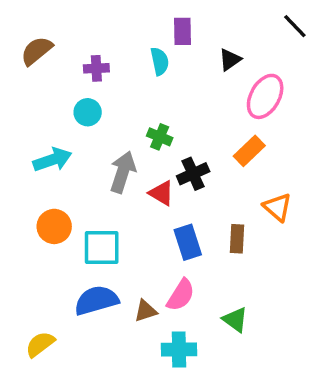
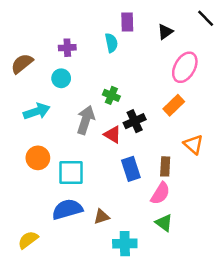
brown semicircle: (37, 51) -> (22, 64), moved
black triangle: (230, 60) -> (165, 32), moved
pink semicircle: (181, 295) -> (160, 193), moved

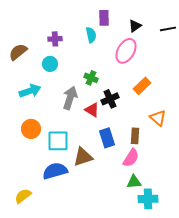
black line: (206, 18) -> (168, 29), moved, turned -56
pink ellipse: (185, 67) -> (126, 51), moved
brown triangle: (102, 217) -> (83, 157), moved, size x1.5
green triangle: (164, 223) -> (134, 182), turned -42
cyan cross: (125, 244) -> (148, 199), moved

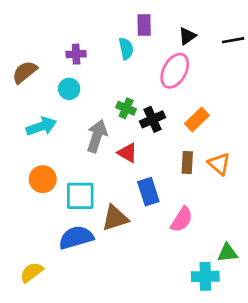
black cross: (110, 99) -> (152, 119), moved
brown rectangle: (135, 136) -> (187, 162), moved
green triangle: (134, 182) -> (228, 253), moved

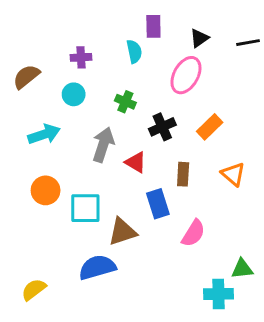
green cross: (126, 108) -> (125, 102), moved
brown rectangle: (187, 162) -> (183, 174), moved
blue semicircle: (76, 238) -> (97, 267), moved

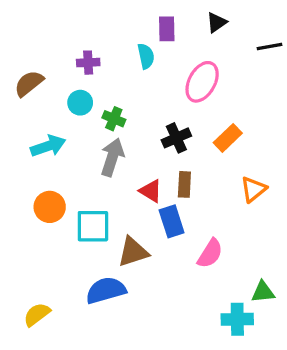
black triangle: (199, 38) -> (216, 22), moved
green cross: (125, 102) -> (114, 119), moved
red triangle: (136, 162) -> (151, 191), moved
brown rectangle: (183, 174) -> (184, 184), moved
orange triangle: (233, 174) -> (253, 189), turned 40

